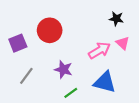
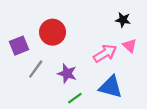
gray line: (26, 76) -> (36, 69), moved

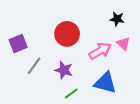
red circle: (53, 32) -> (67, 34), moved

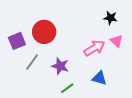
red circle: (67, 34) -> (44, 32), moved
blue triangle: (105, 83) -> (99, 78), size x0.7

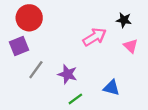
red circle: (44, 32) -> (29, 18), moved
pink arrow: (94, 48) -> (95, 37), moved

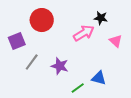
red circle: (29, 18) -> (42, 20), moved
black star: (124, 20) -> (101, 18), moved
green line: (75, 99) -> (78, 88), moved

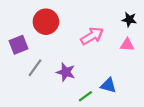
black star: (101, 18) -> (129, 19), moved
pink triangle: (116, 41) -> (127, 45), turned -40

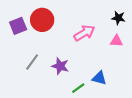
purple square: (18, 45) -> (18, 26), moved

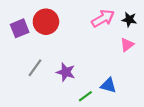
pink arrow: (84, 33) -> (103, 18), moved
pink triangle: (116, 41) -> (127, 45), turned -40

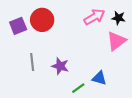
pink triangle: (127, 45) -> (116, 41), size x1.5
gray line: (35, 68) -> (32, 62), turned -42

